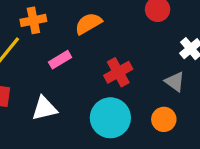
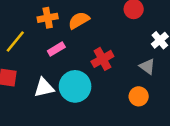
orange cross: (33, 20) -> (48, 18), moved
cyan circle: (110, 118) -> (75, 86), moved

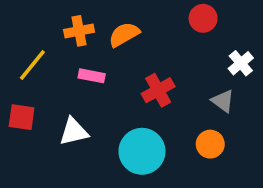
pink rectangle: (56, 49) -> (92, 76), turned 42
cyan circle: (75, 86) -> (142, 151), moved

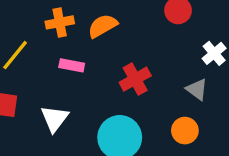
white triangle: (74, 132) -> (55, 119), turned -40

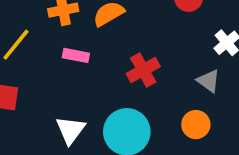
white triangle: (55, 119) -> (70, 130), moved

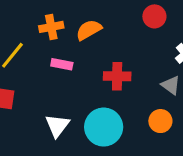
red cross: (143, 70) -> (117, 76), turned 30

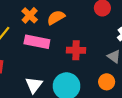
orange cross: (51, 27) -> (30, 15), turned -35
pink rectangle: (62, 64) -> (37, 42), size x1.6

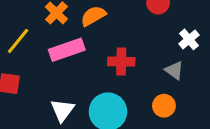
pink rectangle: (37, 42) -> (67, 50), turned -30

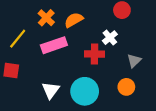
white cross: (189, 39) -> (110, 38), moved
gray triangle: (174, 70) -> (134, 61), turned 40

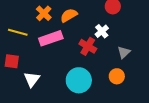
yellow line: (18, 39) -> (18, 32), turned 66
red cross: (95, 54) -> (88, 46), turned 30
white triangle: (51, 90) -> (32, 79), moved

